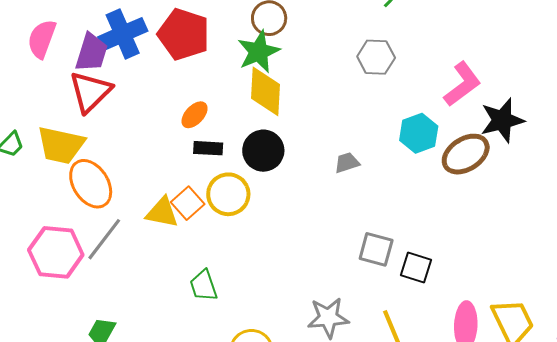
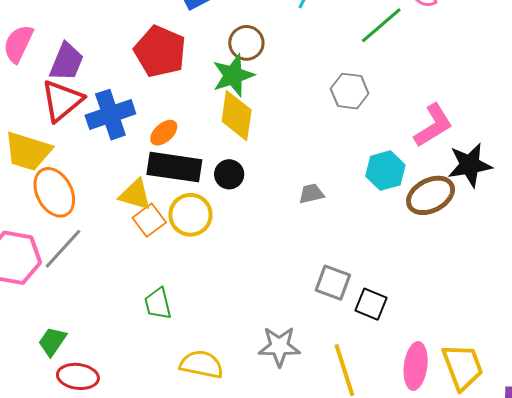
blue cross: (123, 34) -> (110, 115), moved
black rectangle: (208, 148) -> (174, 167), size x1.8
black circle: (263, 151) -> (229, 174), size x0.7
yellow triangle: (162, 212) -> (135, 195), moved

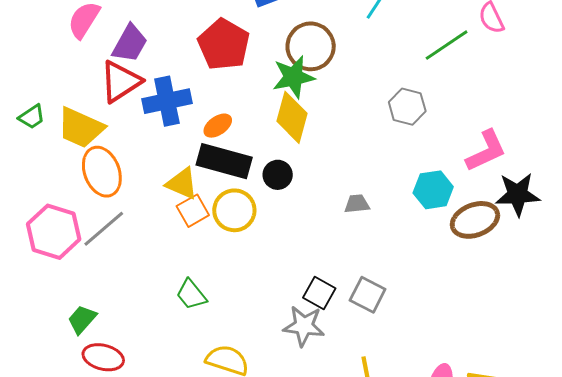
brown circle: (246, 43) -> (311, 46), size x1.4
green trapezoid: (158, 304) -> (191, 295), turned -32
black square: (371, 304) -> (319, 293), moved
gray star: (279, 346) -> (304, 326), moved

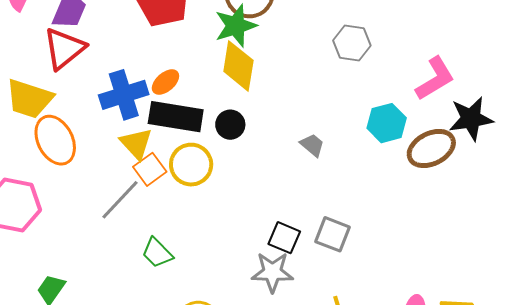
blue cross: (167, 101) -> (124, 95), moved
yellow triangle: (182, 184) -> (136, 144), turned 30
gray trapezoid: (357, 204) -> (312, 145), turned 52
gray line: (104, 229) -> (120, 200), moved

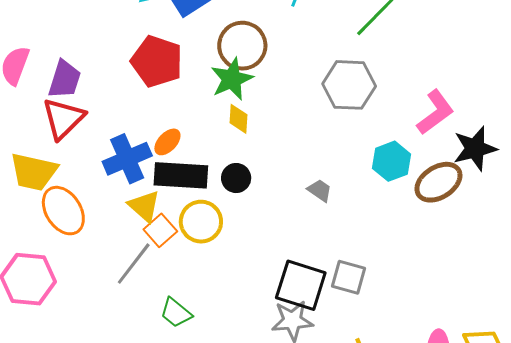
gray hexagon: (352, 43) -> (349, 85), size x1.4
yellow diamond: (238, 66) -> (238, 119), size x0.6
black square: (284, 238) -> (301, 285), size x1.6

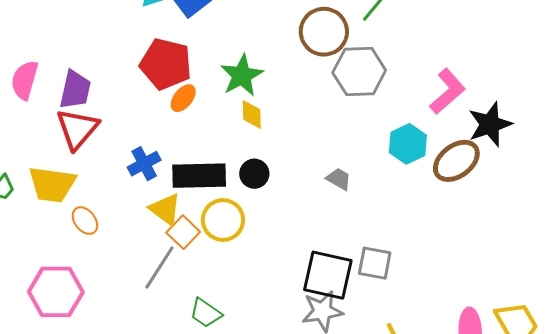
brown circle: (242, 46) -> (324, 32), moved
orange ellipse: (167, 142) -> (183, 98), moved
blue cross: (127, 159) -> (144, 164), size x0.7
orange ellipse: (63, 211) -> (85, 221), size x0.6

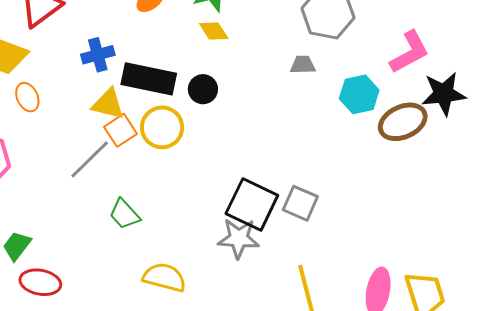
yellow diamond: (252, 114) -> (214, 31), turned -44
gray trapezoid: (339, 179) -> (303, 65), moved, turned -44
yellow triangle: (165, 209) -> (108, 104), turned -36

